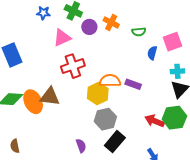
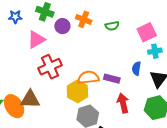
blue semicircle: (152, 53) -> (136, 68), moved
cyan cross: (177, 71) -> (155, 51), moved
red arrow: (155, 121) -> (123, 103), moved, turned 60

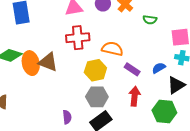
blue semicircle: (136, 68) -> (159, 68), turned 32
orange semicircle: (88, 77) -> (112, 49), moved

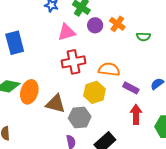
brown triangle: (48, 62) -> (56, 104), moved
orange ellipse: (31, 63) -> (29, 92), turned 35
gray hexagon: (97, 97) -> (80, 117), moved

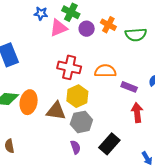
pink triangle: (67, 32) -> (58, 28), moved
green semicircle: (143, 37) -> (136, 35), size x1.5
red cross: (74, 62) -> (69, 67), turned 30
yellow hexagon: (94, 92) -> (77, 96), moved

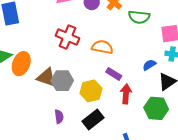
purple rectangle: (129, 87) -> (114, 74), moved
yellow hexagon: (77, 96) -> (91, 91), moved
gray hexagon: (81, 122) -> (62, 81), moved

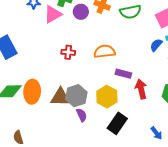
red cross: (67, 37) -> (68, 52), size x0.6
blue semicircle: (149, 65) -> (156, 45), moved
purple semicircle: (59, 117) -> (82, 115), moved

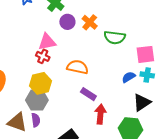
pink triangle: (53, 14) -> (47, 42), moved
brown triangle: (60, 97) -> (17, 122), moved
yellow hexagon: (107, 97) -> (41, 83), moved

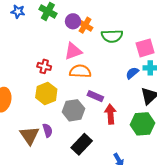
purple circle: (67, 22) -> (73, 21), moved
pink triangle: (47, 42) -> (73, 51), moved
gray hexagon: (37, 100) -> (73, 110), moved
brown triangle: (17, 122) -> (30, 136), turned 45

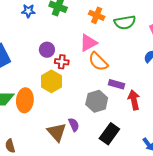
purple circle: (73, 21) -> (47, 50), moved
orange semicircle: (80, 71) -> (98, 62), turned -130
yellow hexagon: (46, 93) -> (51, 81), moved

